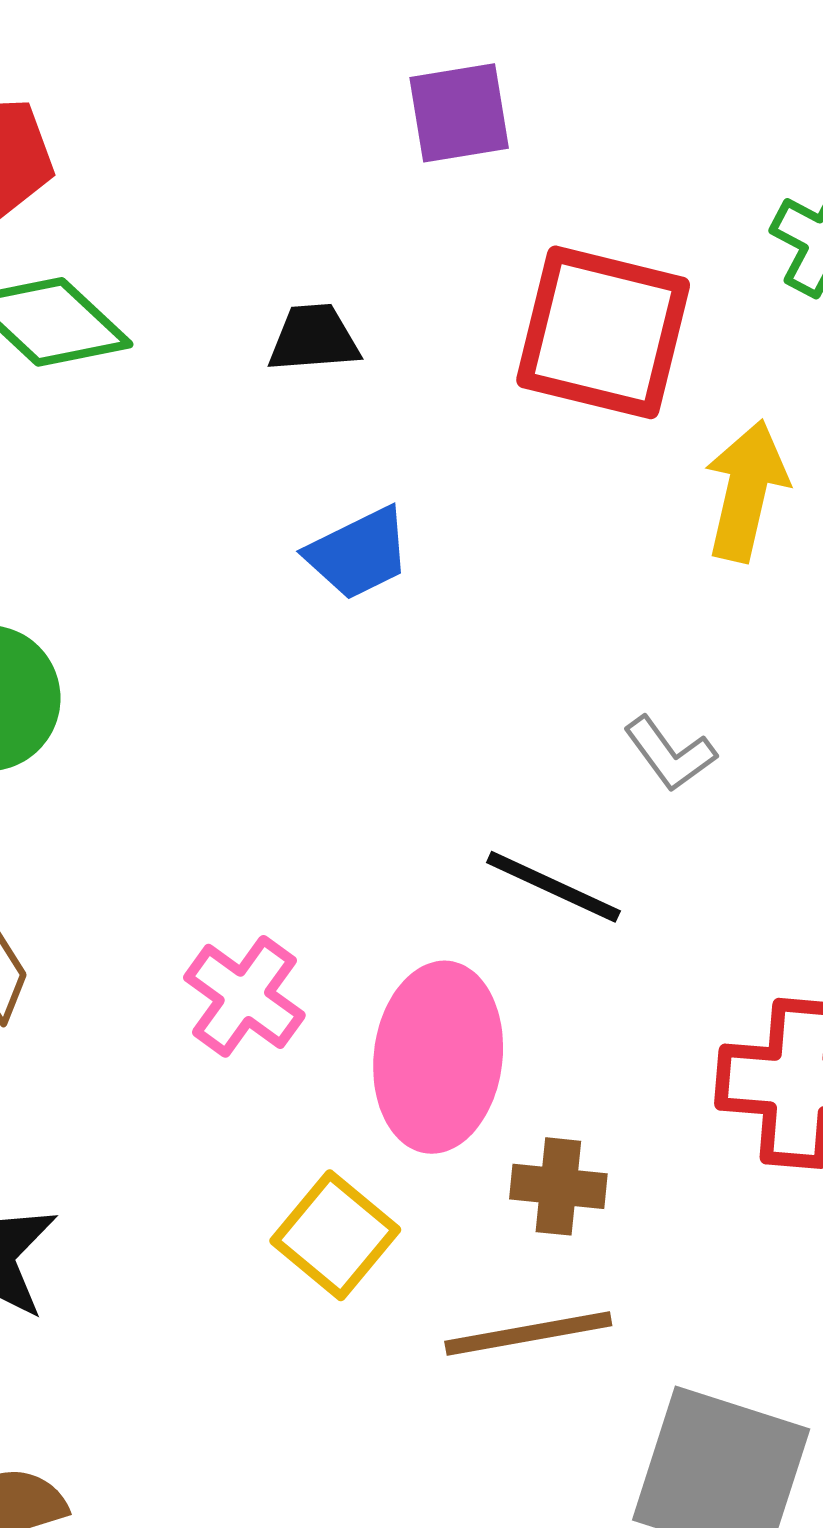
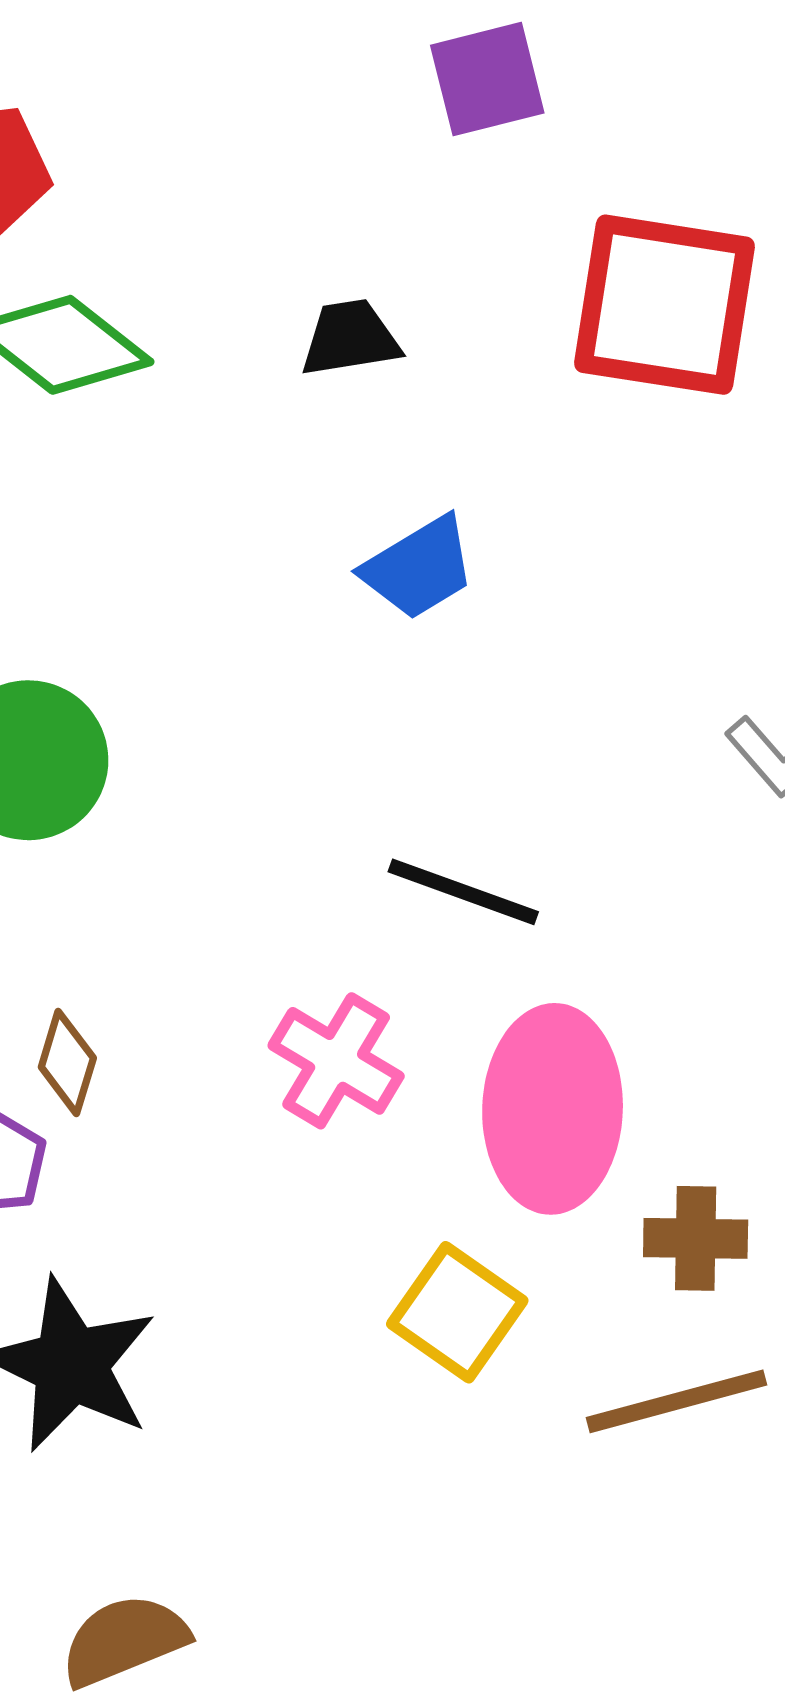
black line: (553, 887) -> (463, 892), moved

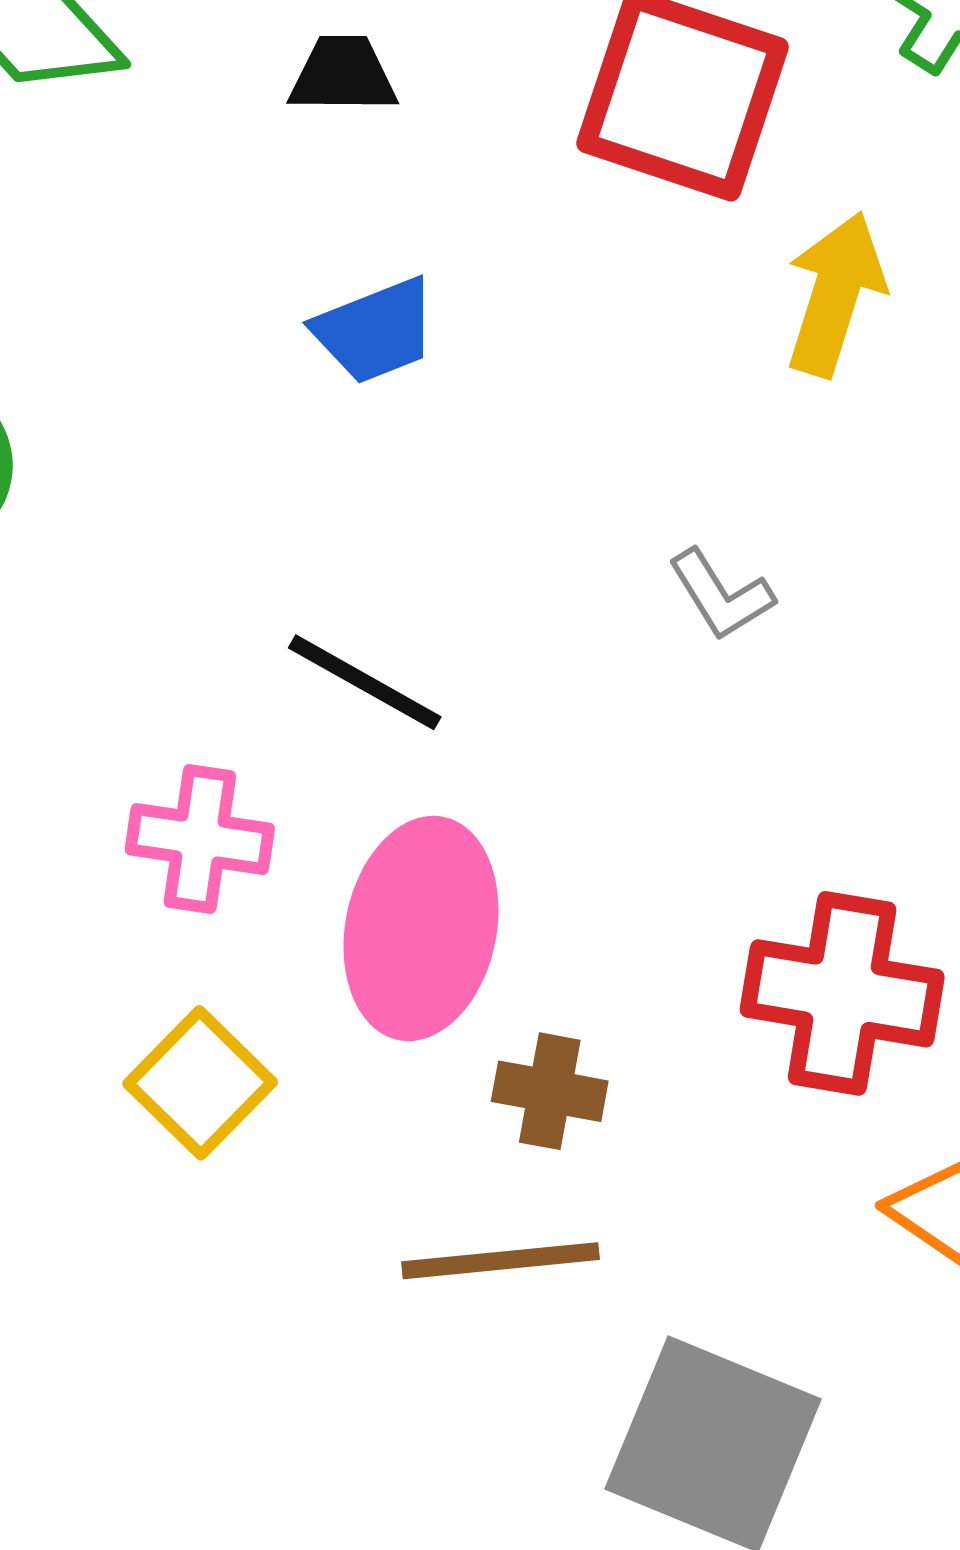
pink cross: (336, 1061) -> (200, 839), turned -32
yellow square: (457, 1312) -> (200, 1083), moved

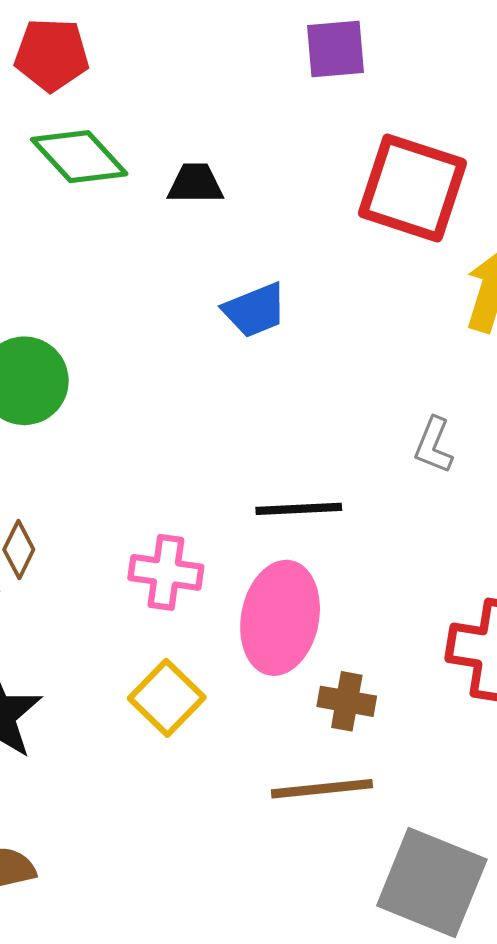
black trapezoid: (343, 75) -> (195, 184), moved
gray L-shape: (721, 595) -> (434, 445), turned 54
black line: (365, 682) -> (299, 509), moved, turned -32

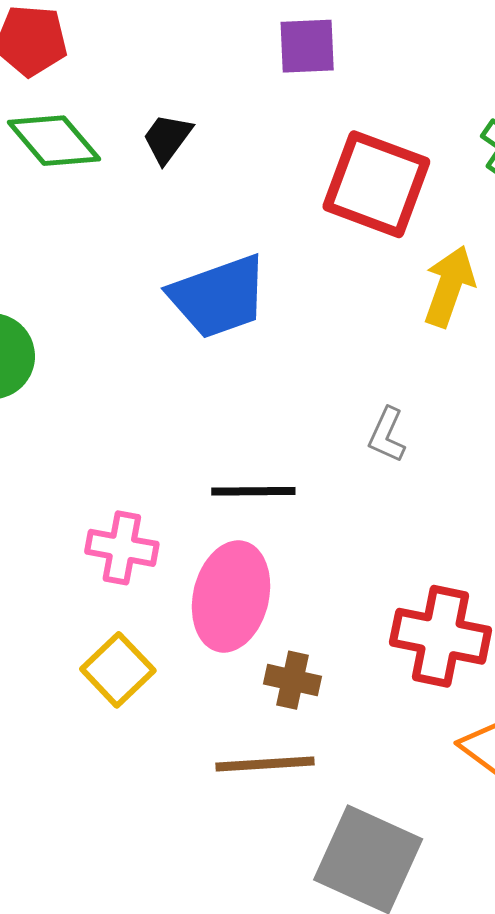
black trapezoid: (195, 184) -> (167, 138), moved, turned -56
blue trapezoid: (255, 310) -> (219, 297), size x1.6

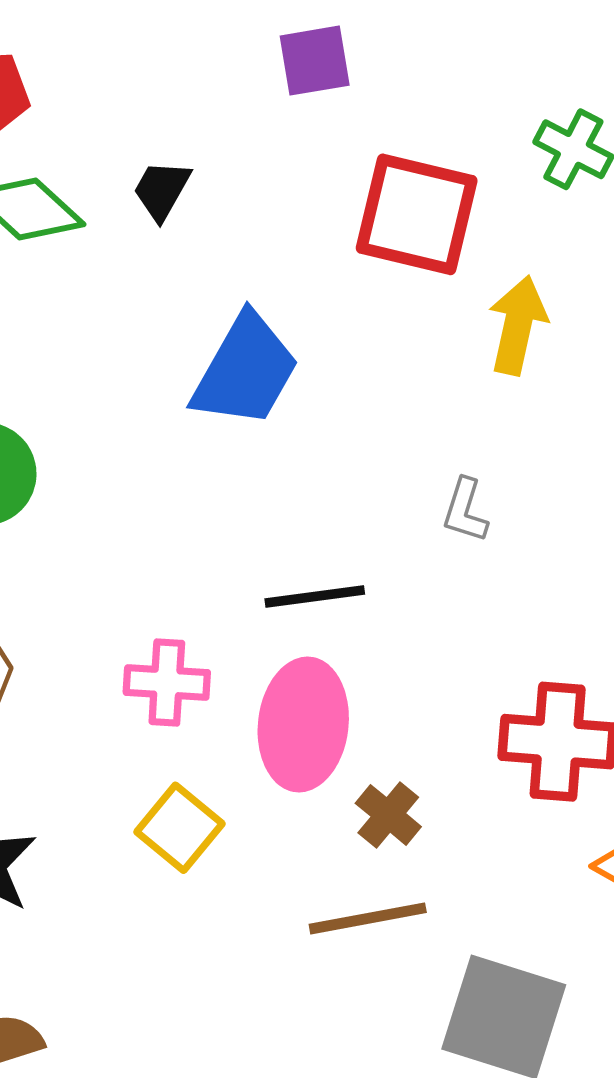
blue trapezoid: (219, 297) -> (245, 371), turned -34
brown cross: (293, 680) -> (388, 815), turned 34

